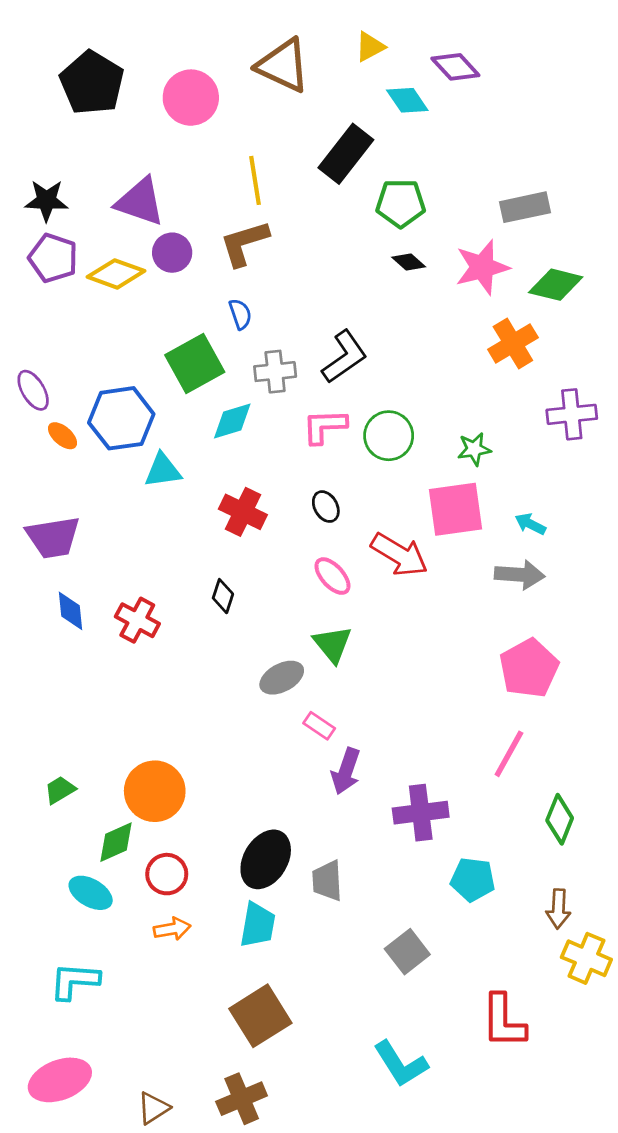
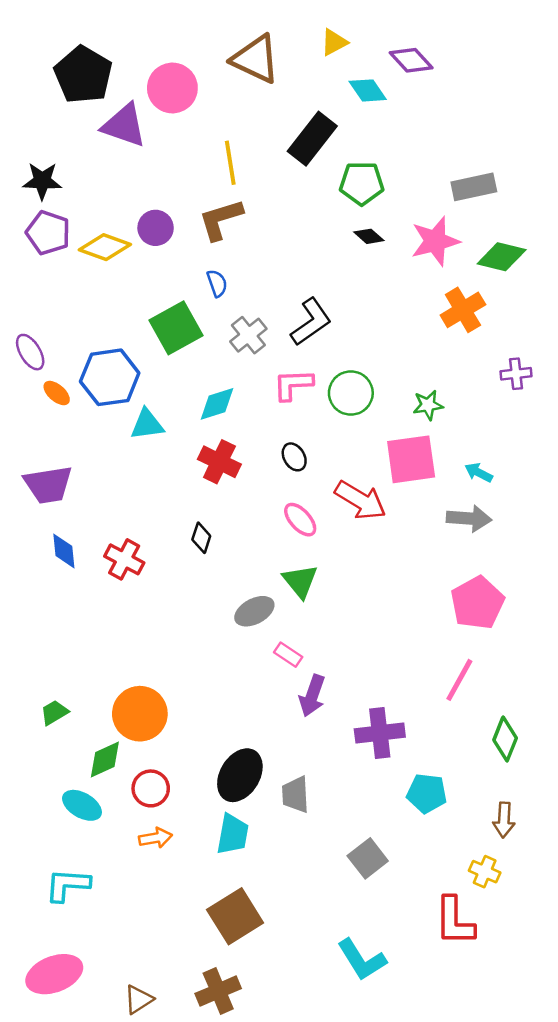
purple triangle: (140, 202) -> (124, 125), moved
gray cross: (275, 372) -> (248, 335), turned -33
purple cross: (572, 414) -> (516, 374), size x0.7
cyan diamond: (232, 421) -> (217, 404), moved
yellow cross: (586, 958) -> (485, 872), moved, size x0.7

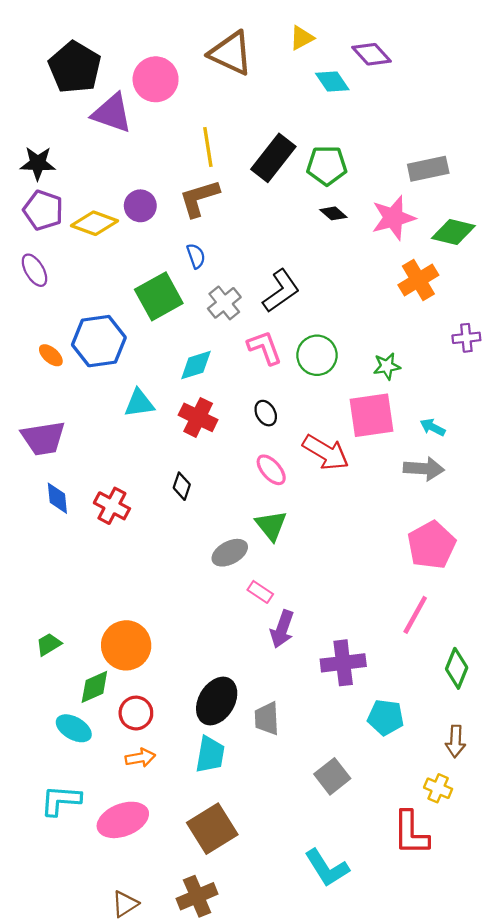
black rectangle: (312, 139) -> (273, 158), moved
purple ellipse: (30, 352) -> (34, 270), moved
pink L-shape: (293, 385) -> (265, 348), turned 72
cyan triangle: (147, 424) -> (139, 403), moved
pink ellipse: (54, 974) -> (123, 820), moved

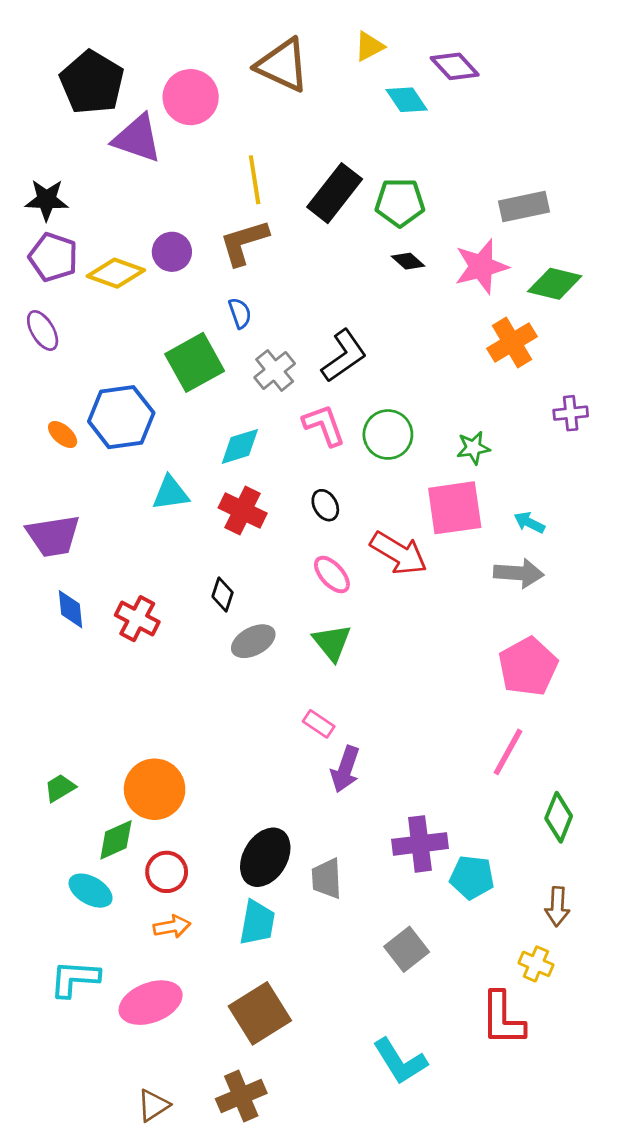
gray ellipse: (230, 553) -> (253, 641), moved
purple cross: (343, 663) -> (420, 844), moved

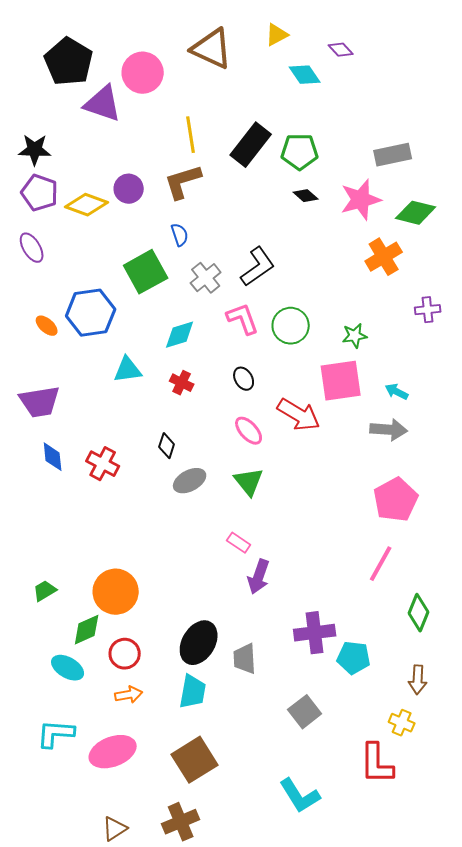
purple diamond: (455, 66) -> (341, 50), size x0.7
red cross: (243, 511) -> (182, 383), size x0.7

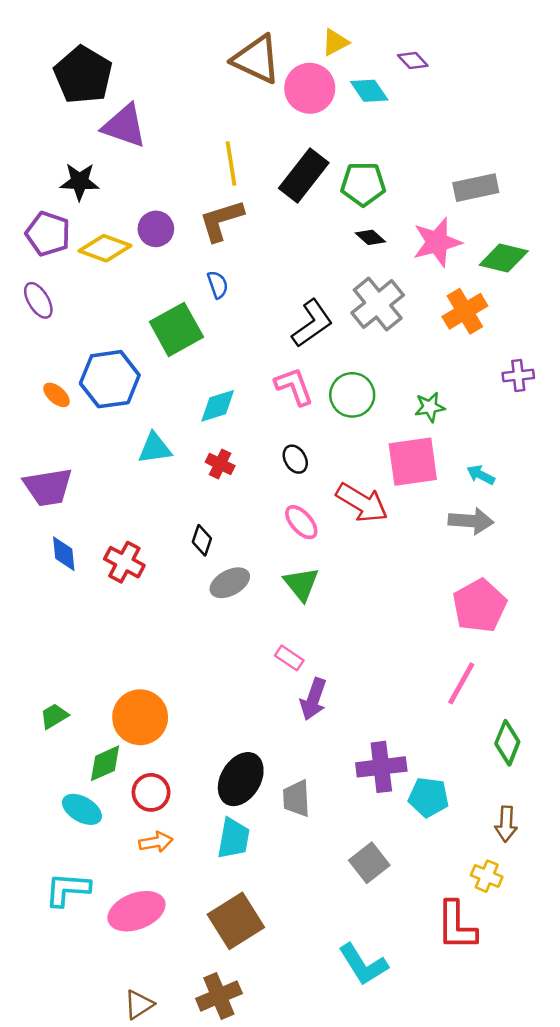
pink circle: (143, 73) -> (310, 88), moved
black star: (35, 150) -> (80, 182), moved
gray cross: (206, 278) -> (378, 304), moved, size x1.4

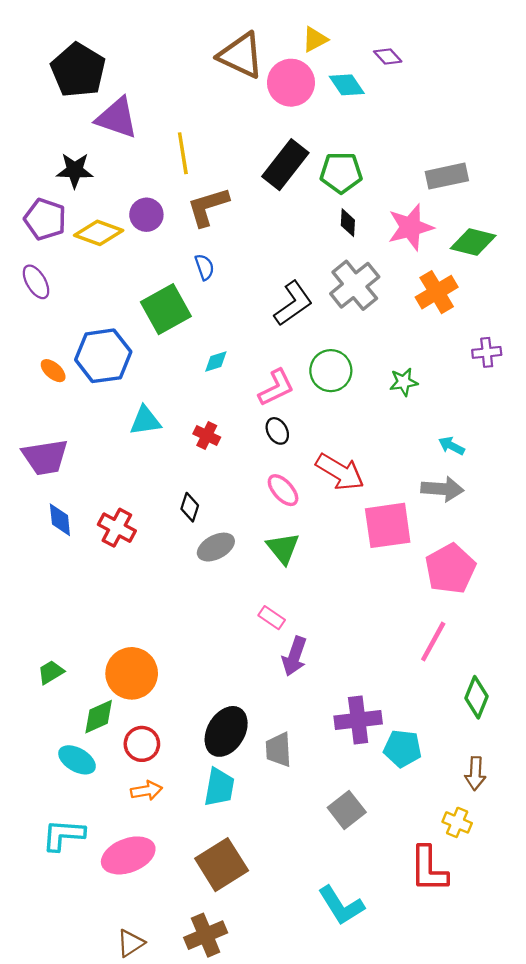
yellow line: (231, 163) -> (183, 153), moved
black diamond: (370, 237) -> (348, 223), turned 52
pink L-shape: (294, 386) -> (276, 388), moved, turned 84
cyan diamond: (218, 406) -> (216, 362), moved, size x0.7
pink square: (413, 462) -> (388, 525), moved

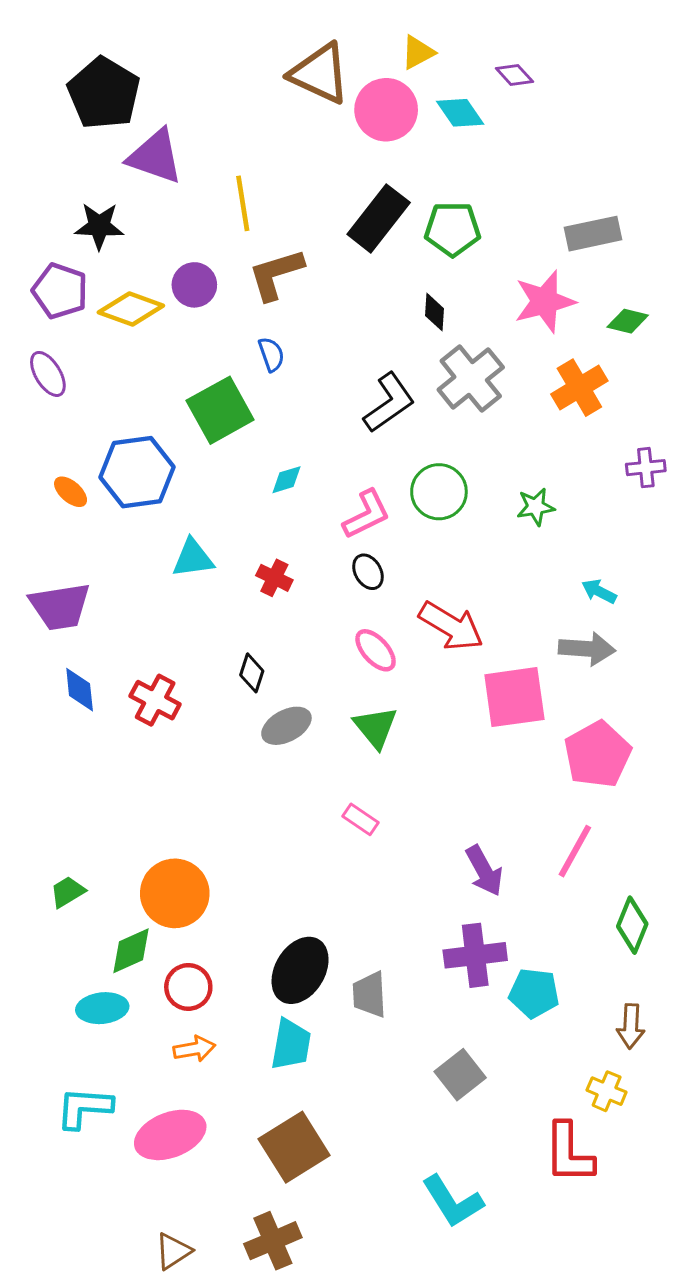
black diamond: (348, 223) -> (434, 312), moved
green diamond: (473, 242) -> (628, 321), size x0.7
purple arrow: (294, 656) -> (484, 871), moved, turned -48
cyan ellipse: (77, 760) -> (102, 1008), turned -36

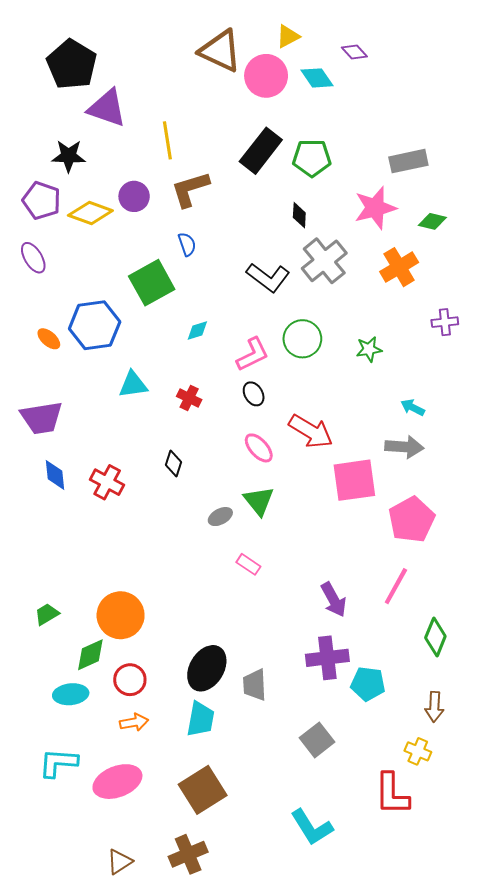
black L-shape: (389, 403) -> (268, 277), turned 72
gray ellipse: (286, 726) -> (220, 517), moved, size x0.7

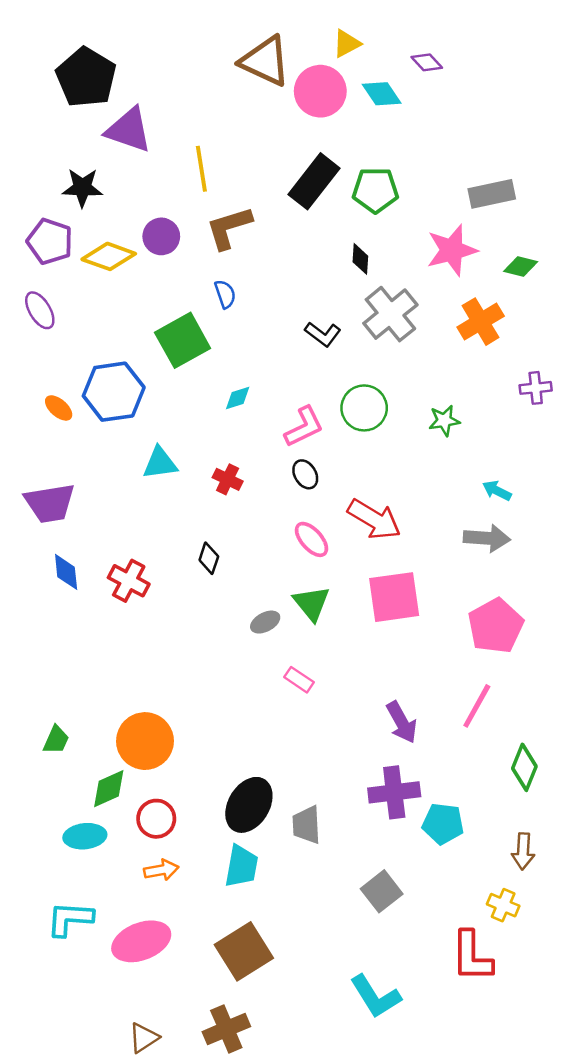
black L-shape: (268, 277) -> (323, 334), size x0.7
pink square: (354, 480) -> (394, 597), moved
green trapezoid: (47, 614) -> (56, 740), turned 145

